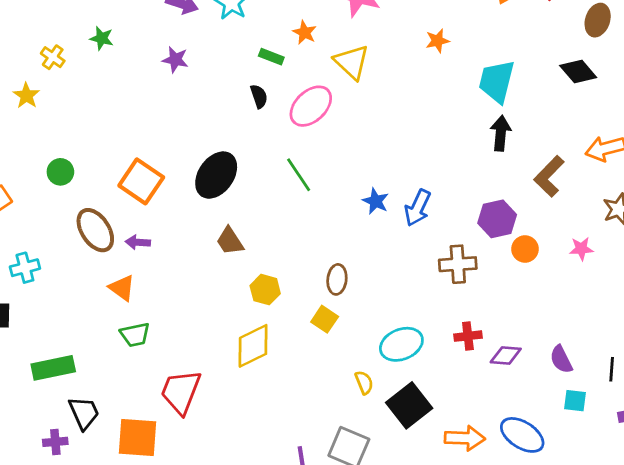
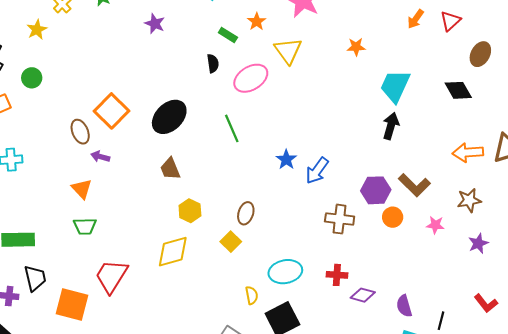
green circle: (60, 172) -> (32, 78), moved
brown L-shape: (549, 176) -> (414, 185), moved, turned -100
brown ellipse: (95, 230) -> (80, 132), moved, size x0.7

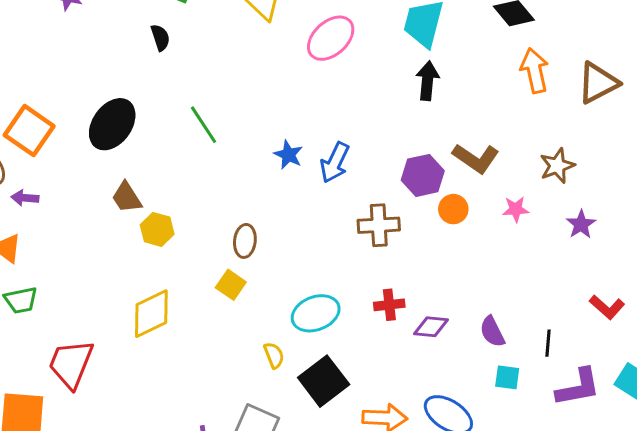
pink ellipse: (251, 78) -> (331, 38), moved
orange arrow: (468, 153) -> (534, 71), moved, turned 92
yellow hexagon: (190, 211) -> (157, 229), moved

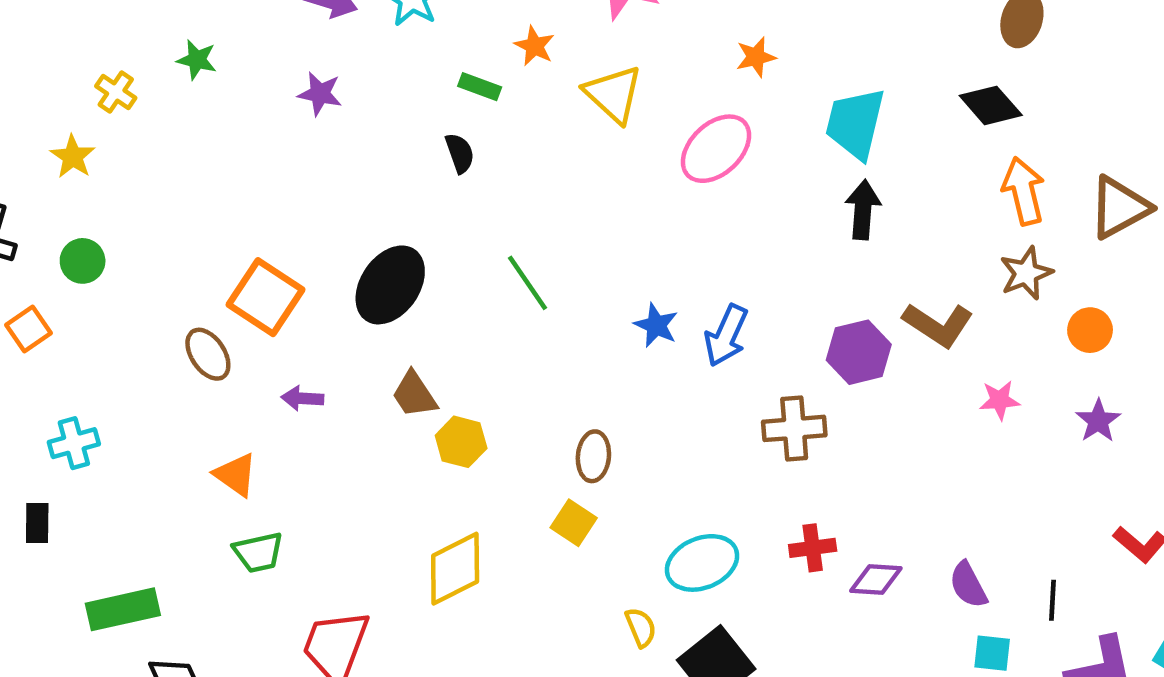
brown star: (557, 166) -> (1026, 273), moved
purple arrow: (25, 198) -> (302, 398), moved
orange circle: (453, 209) -> (1090, 330), moved

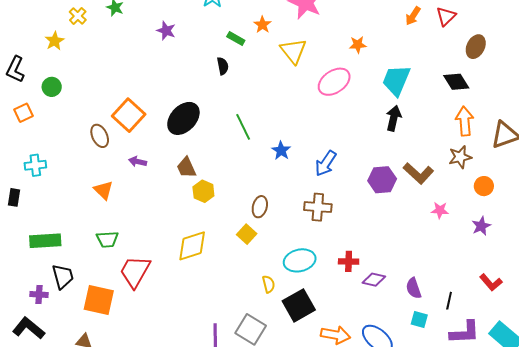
blue star: (656, 325) -> (281, 151), moved
brown cross: (794, 428) -> (318, 207), moved
green trapezoid: (258, 552) -> (107, 239), moved

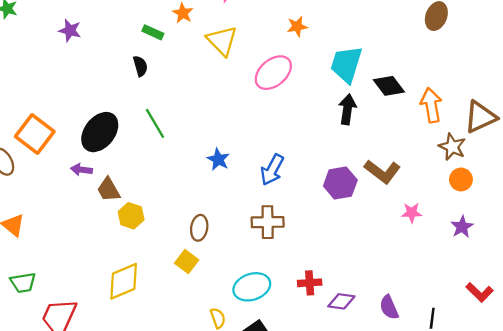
black diamond: (456, 82) -> (389, 86), moved
green line: (243, 127) -> (155, 123), moved
brown star: (460, 157) -> (452, 147), moved, turned -30
purple arrow: (138, 162) -> (81, 170), moved

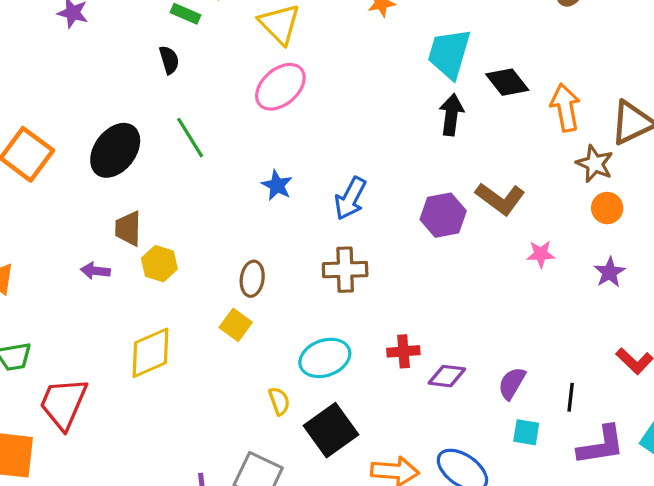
pink ellipse: (273, 73) -> (280, 87), moved
purple arrow: (81, 170) -> (95, 271), moved
brown trapezoid: (109, 190) -> (128, 228), turned 32
purple semicircle: (389, 307) -> (512, 383), turned 55

